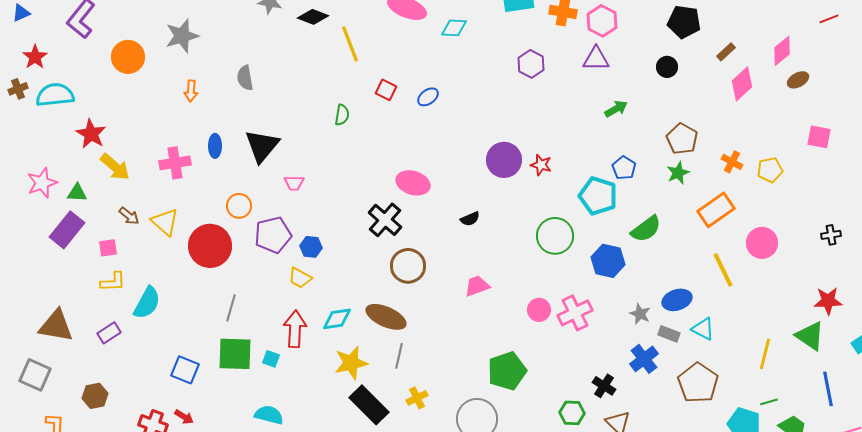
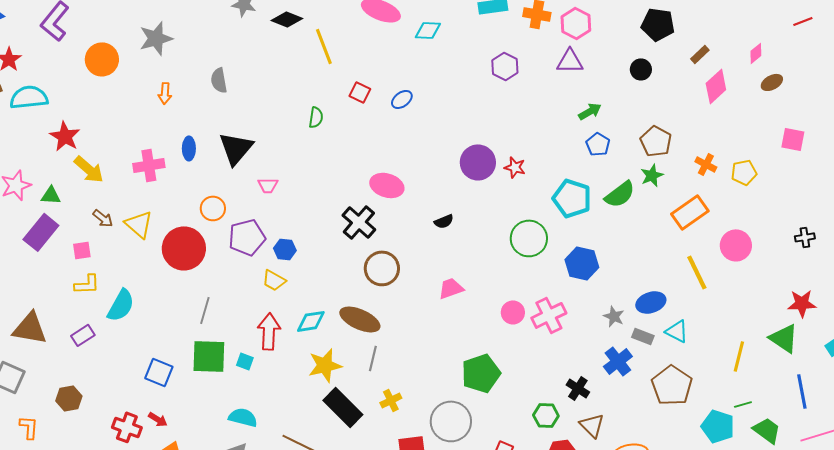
pink diamond: (782, 51) -> (756, 53), size x0.7
blue pentagon: (624, 168) -> (598, 144), moved
green semicircle: (646, 229) -> (620, 194), moved

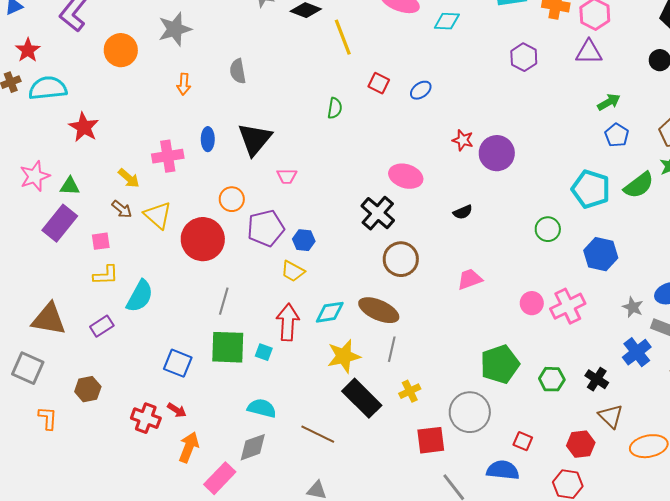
red star: (515, 167) -> (463, 140), moved
yellow arrow: (89, 169) -> (129, 178), moved, size x0.7
green circle: (529, 238) -> (548, 229), size x0.7
green hexagon: (546, 415) -> (552, 379), moved

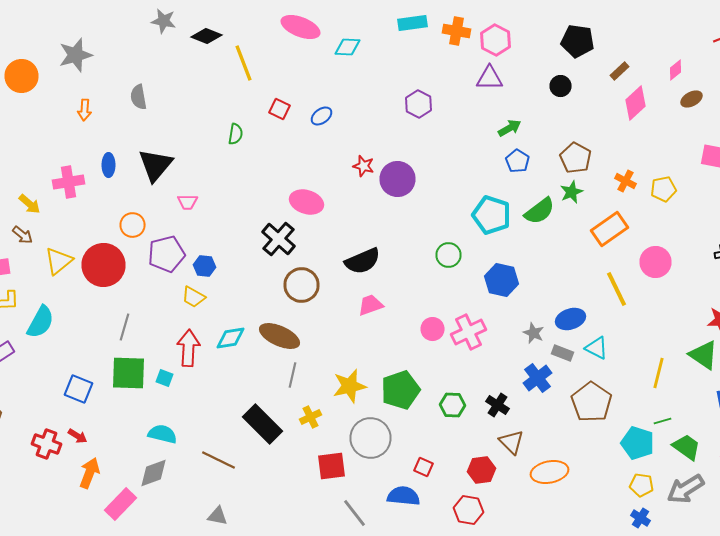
purple hexagon: (524, 57) -> (418, 104), moved
black semicircle: (463, 212) -> (362, 261), moved, size x1.8
yellow triangle: (158, 215) -> (58, 261), moved, turned 40
yellow star: (344, 356) -> (350, 386), moved

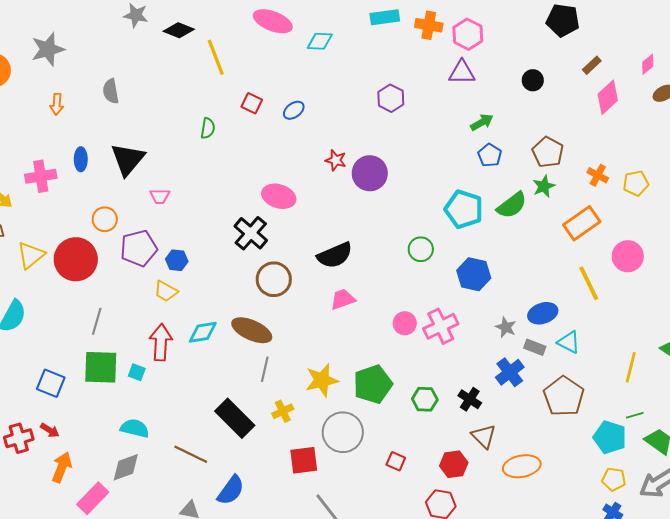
black pentagon: (578, 41) -> (563, 20), moved
red cross: (46, 444) -> (19, 438), turned -36
blue semicircle: (404, 496) -> (231, 490), moved, turned 120

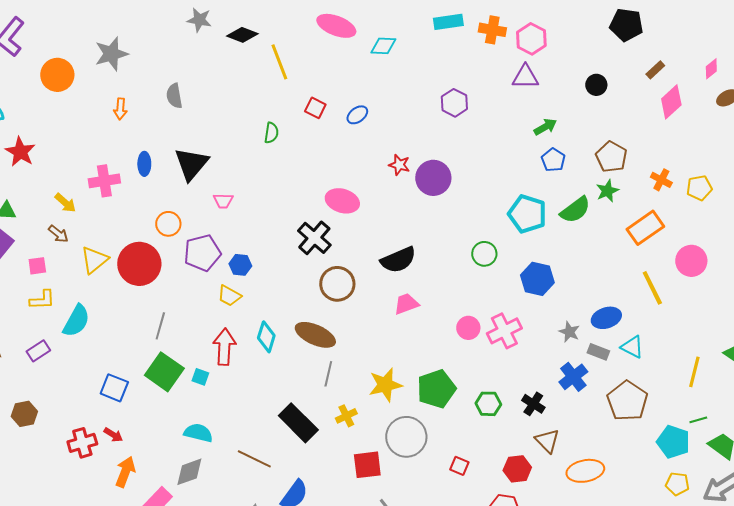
cyan diamond: (203, 332) -> (266, 337), turned -64
green square: (101, 367) -> (164, 372), turned 33

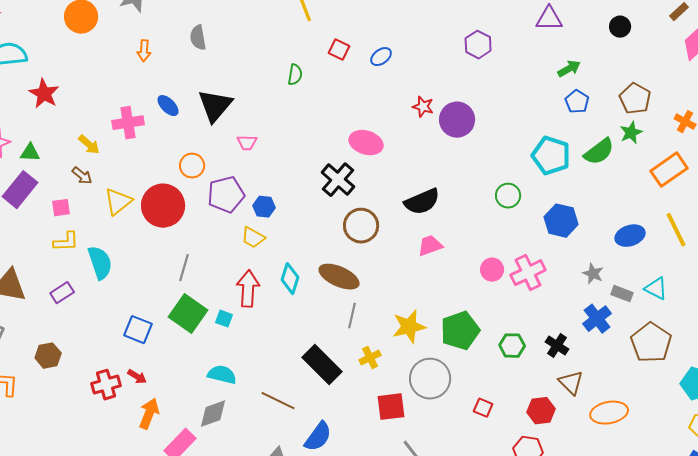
blue ellipse: (144, 164) -> (168, 106), turned -45
blue ellipse: (606, 318) -> (630, 236), moved
cyan semicircle: (76, 321) -> (100, 263), turned -48

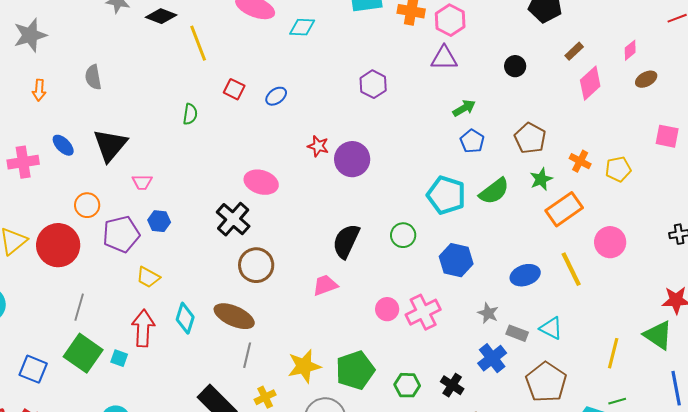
green star: (631, 133) -> (541, 179), moved
black semicircle: (422, 202) -> (346, 241), moved, turned 138
blue hexagon: (264, 207) -> (159, 221), moved

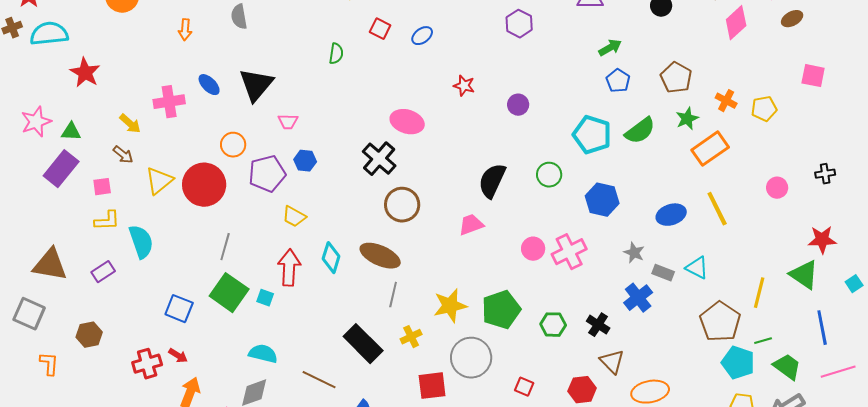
purple circle: (352, 159) -> (518, 105), moved, size x0.6
pink circle: (610, 242) -> (777, 188), moved, size x0.7
brown pentagon: (546, 382) -> (720, 322), moved

